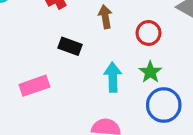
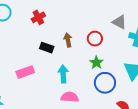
brown arrow: (105, 17) -> (68, 40), moved
cyan arrow: (113, 77) -> (63, 74), moved

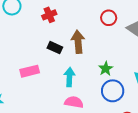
red circle: (95, 39) -> (109, 18), moved
brown arrow: (68, 40) -> (78, 42), size x1.5

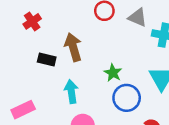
pink rectangle: (30, 71) -> (23, 110), moved

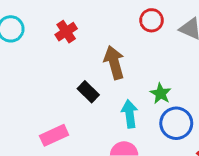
black rectangle: (47, 60) -> (88, 92), moved, turned 30
cyan arrow: (71, 92) -> (130, 114), moved

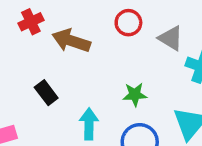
brown arrow: (114, 63) -> (71, 41), moved, turned -64
green star: (161, 93) -> (135, 95), moved, turned 30

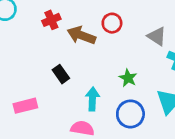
red circle: (128, 23) -> (112, 23), moved
green star: (135, 95) -> (128, 78), turned 30

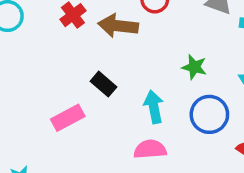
pink rectangle: (25, 106) -> (68, 118), moved

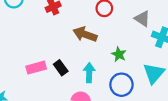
brown arrow: (118, 26) -> (85, 34), moved
black rectangle: (104, 84) -> (61, 68), moved

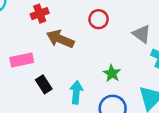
brown arrow: (85, 34) -> (60, 39), moved
pink rectangle: (36, 68) -> (22, 60), moved

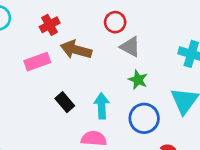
gray triangle: (142, 34) -> (130, 47), moved
pink rectangle: (22, 60) -> (37, 62), moved

